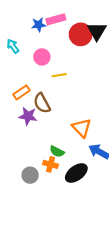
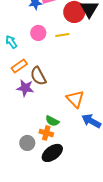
cyan arrow: (13, 46) -> (11, 42), moved
yellow line: (59, 75) -> (62, 35), moved
black ellipse: (76, 173) -> (52, 153), moved

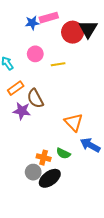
yellow line: (62, 35) -> (58, 64), moved
green semicircle: (52, 121) -> (63, 153), moved
gray circle: (27, 143) -> (33, 172), moved

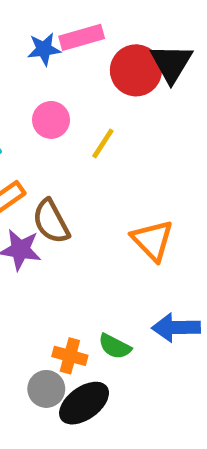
yellow line: (58, 64) -> (103, 144), turned -48
orange triangle: (74, 122) -> (152, 240), moved
blue arrow: (90, 145) -> (176, 328), turned -30

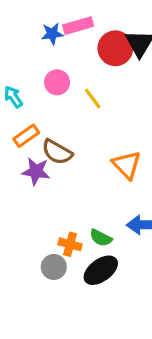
yellow line: (103, 144) -> (93, 98), turned -70
brown semicircle: (51, 221) -> (57, 152), turned -32
black ellipse: (84, 403) -> (101, 270), moved

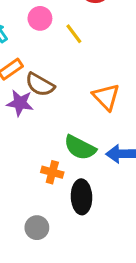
green semicircle: (101, 238) -> (80, 148), moved, size x1.5
gray circle: (54, 267) -> (37, 228), moved
black ellipse: (101, 270) -> (81, 197), turned -56

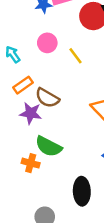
green semicircle: (80, 148) -> (49, 146), moved
orange cross: (52, 172) -> (31, 163), moved

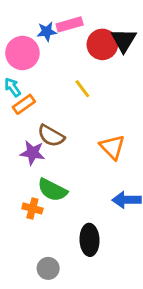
pink circle: (47, 43) -> (22, 53), moved, size x1.5
orange rectangle: (23, 85) -> (24, 104), moved

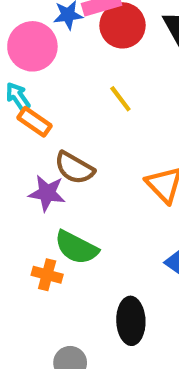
red circle: (102, 44) -> (123, 25), moved
orange rectangle: (24, 104) -> (34, 122), turned 70

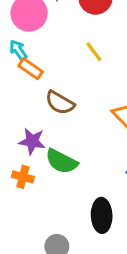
purple star: (47, 193) -> (32, 141), moved
orange cross: (47, 275) -> (23, 177), moved

